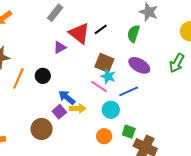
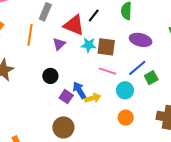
cyan star: (108, 76) -> (89, 45), moved
orange line: (18, 78) -> (30, 35), moved
blue arrow: (67, 97) -> (79, 90), turned 36
purple square: (59, 112) -> (66, 97), moved
green square: (129, 132) -> (151, 78), moved, turned -32

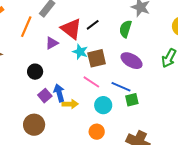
brown square: (106, 47) -> (97, 58), turned -36
blue line: (137, 68) -> (121, 87), turned 48

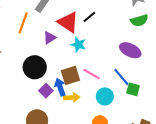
green semicircle: (125, 29) -> (139, 21), moved, turned -120
brown square: (97, 58) -> (70, 75), moved
black circle: (35, 72) -> (35, 67), size x1.5
blue line: (121, 87) -> (121, 77), turned 30
green square: (132, 100) -> (133, 89), turned 32

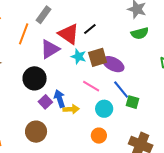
purple triangle: (50, 38) -> (50, 49), size x1.5
purple ellipse: (130, 50) -> (113, 64), moved
brown square: (70, 75) -> (98, 57), moved

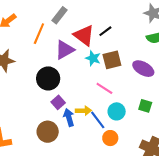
purple ellipse: (113, 64) -> (143, 69), moved
blue line: (121, 90) -> (98, 120), moved
blue arrow: (60, 99) -> (69, 117), moved

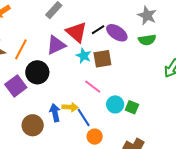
orange line: (39, 34) -> (21, 49), moved
purple ellipse: (143, 69) -> (117, 33), moved
purple square: (58, 102) -> (16, 86), moved, size x1.5
cyan circle: (117, 111) -> (115, 104), moved

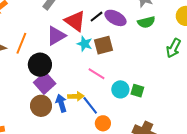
purple square: (16, 86) -> (45, 83), moved
brown circle: (33, 125) -> (41, 106), moved

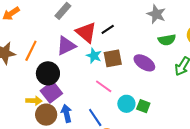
purple ellipse: (115, 18) -> (144, 63), moved
green semicircle: (146, 22) -> (167, 40), moved
yellow arrow: (76, 96) -> (34, 101), moved

